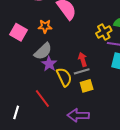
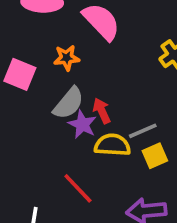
red arrow: (83, 59) -> (102, 111), moved
yellow semicircle: (64, 77) -> (112, 145), turned -54

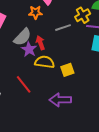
orange star: (67, 58) -> (35, 12), moved
gray line: (143, 131) -> (63, 28), moved

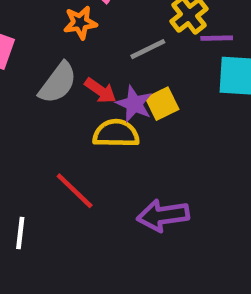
red arrow: (40, 43) -> (100, 91), turned 152
purple star: (29, 49) -> (134, 104), moved
yellow square: (67, 70) -> (162, 104), moved

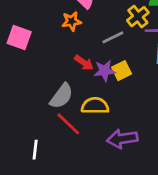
gray semicircle: (58, 83) -> (61, 96), moved
purple star: (134, 104) -> (105, 71), turned -30
yellow semicircle: (116, 133) -> (95, 106), moved

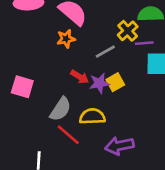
pink square: (19, 38) -> (22, 87), moved

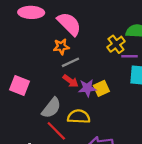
gray line: (105, 52) -> (71, 62), moved

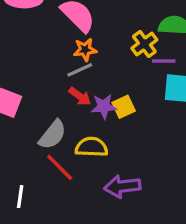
orange star: (61, 47) -> (85, 50), moved

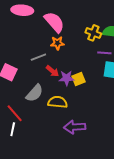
yellow cross: (144, 44) -> (93, 33), moved, turned -35
gray line: (80, 70) -> (38, 57), moved
red line: (60, 167) -> (15, 113), moved

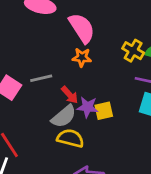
gray line: (38, 57) -> (41, 78), moved
gray semicircle: (35, 93) -> (64, 116), moved

